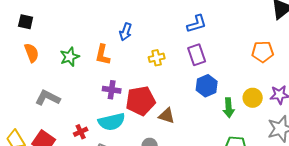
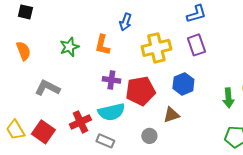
orange semicircle: (32, 53) -> (23, 51), moved
yellow cross: (157, 58) -> (156, 48), size x1.8
blue hexagon: (207, 86) -> (183, 84), moved
brown triangle: (167, 116) -> (171, 115), moved, turned -36
red cross: (81, 132) -> (80, 122), size x1.5

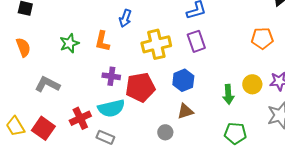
brown triangle: (171, 115) -> (185, 111), moved
gray circle: (149, 136) -> (165, 132), moved

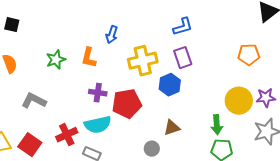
blue hexagon: (183, 80) -> (170, 85), moved
yellow circle: (252, 84) -> (239, 101), size x1.4
green arrow: (228, 94) -> (217, 125), moved

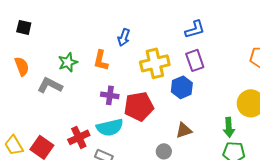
gray L-shape: (34, 101) -> (50, 85), moved

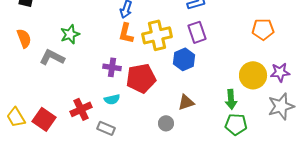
orange L-shape: (101, 60) -> (126, 33), moved
cyan semicircle: (110, 127) -> (112, 99), size x0.6

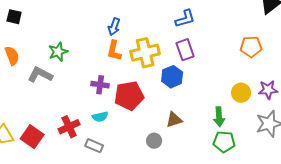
yellow circle: (253, 75) -> (241, 93), size x0.7

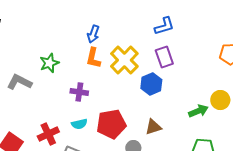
green star: (58, 52) -> (49, 63), moved
yellow cross: (145, 53) -> (124, 60), turned -32
red pentagon: (129, 96) -> (111, 124), moved
green arrow: (219, 117) -> (198, 111), moved, turned -108

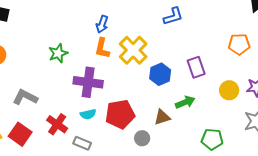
purple rectangle: (164, 57) -> (196, 67), moved
gray L-shape: (19, 82) -> (25, 97), moved
purple cross: (79, 92) -> (88, 82), size x1.6
green arrow: (198, 111) -> (185, 102), moved
red cross: (48, 134) -> (57, 124), turned -30

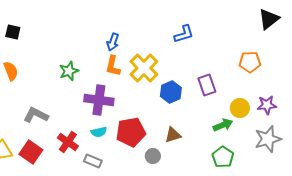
green arrow: (185, 102) -> (223, 125), moved
green pentagon: (212, 139) -> (223, 157), turned 30

